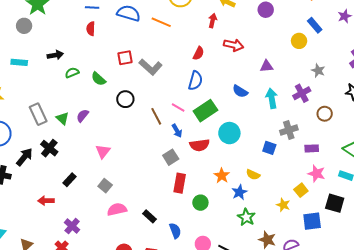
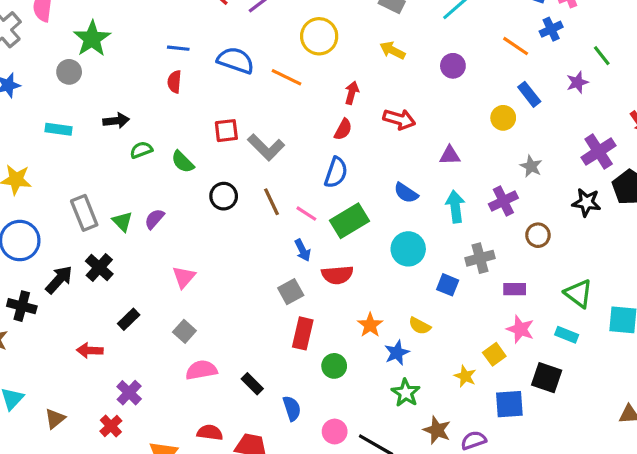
red arrow: (213, 21) -> (352, 93), moved
brown line: (156, 116) -> (271, 202), moved
cyan circle: (229, 133) -> (408, 249), moved

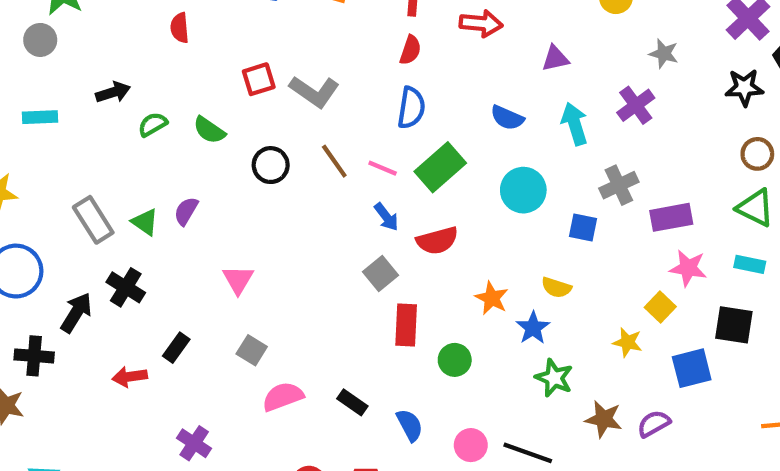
brown circle: (538, 235) -> (757, 154), moved
purple rectangle: (515, 289) -> (671, 217), size x1.4
red arrow: (90, 350) -> (130, 377), moved

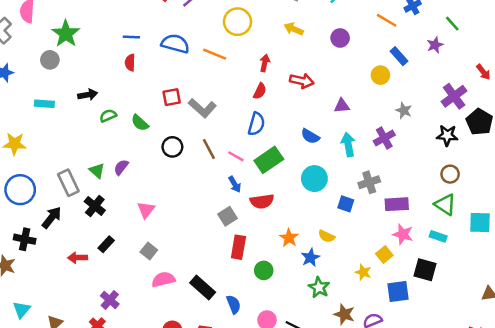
gray rectangle: (93, 220) -> (68, 183), moved
black cross: (126, 287) -> (95, 206), moved
black rectangle: (352, 402) -> (203, 288), size x1.5

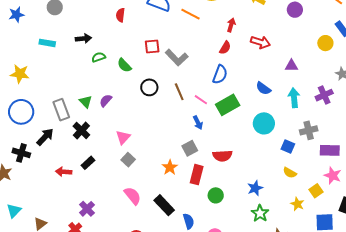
red semicircle: (262, 201) -> (222, 156), moved
yellow semicircle: (327, 236) -> (290, 173), moved
orange star: (289, 238) -> (170, 167), moved
gray square: (149, 251) -> (128, 160), moved
pink semicircle: (163, 279) -> (133, 196), turned 60

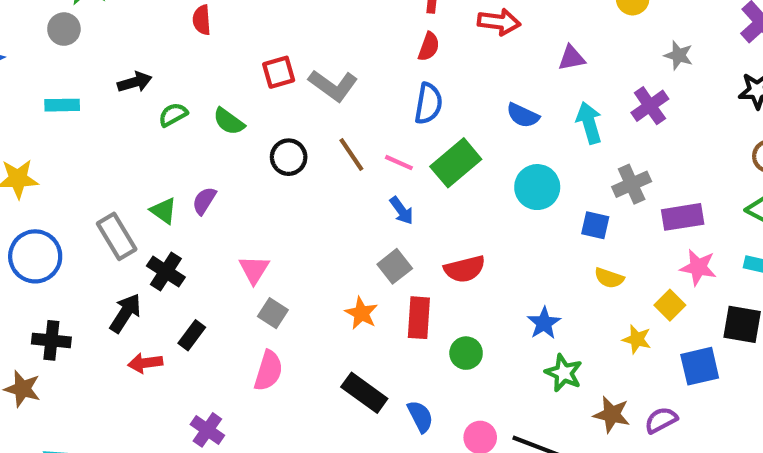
black arrow: (45, 137) -> (125, 313), moved
pink semicircle: (133, 196) -> (268, 371), moved, turned 66

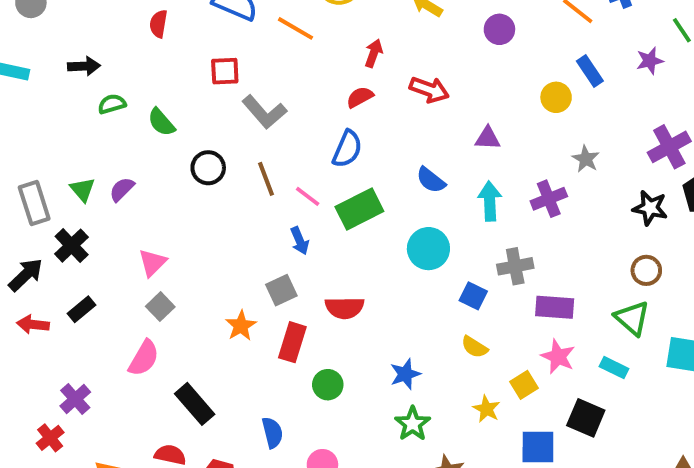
red semicircle: (429, 47) -> (360, 97), turned -152
red square: (279, 72) -> (225, 71), moved
black rectangle: (364, 393) -> (195, 404), moved

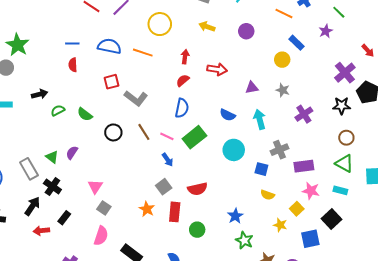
gray star: (586, 159) -> (283, 90), moved
purple cross: (549, 199) -> (304, 114), moved
black square: (586, 418) -> (331, 219), turned 36

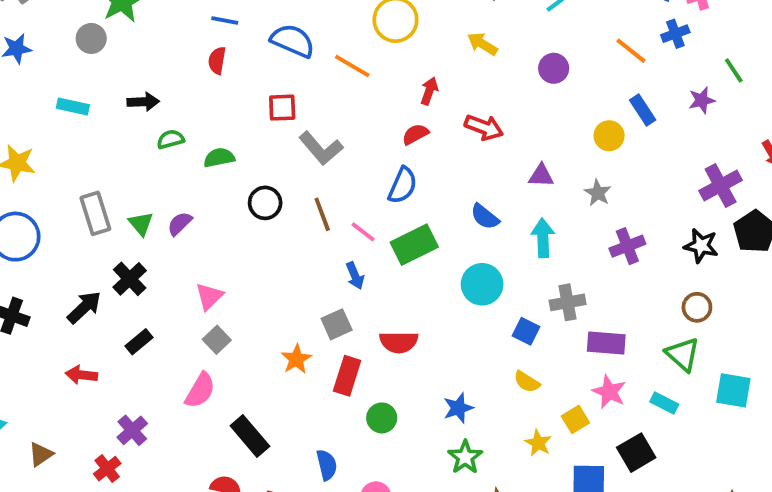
green semicircle: (85, 114) -> (219, 158), turned 119
gray rectangle: (29, 169) -> (95, 213), moved
red arrow: (41, 231) -> (81, 375), moved

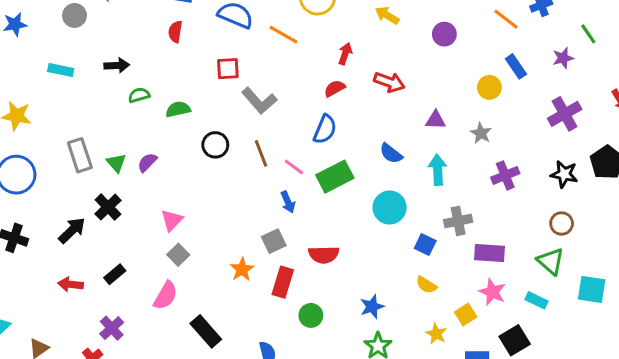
purple cross: (721, 185) -> (565, 114), moved
black rectangle: (139, 342) -> (115, 274), moved

